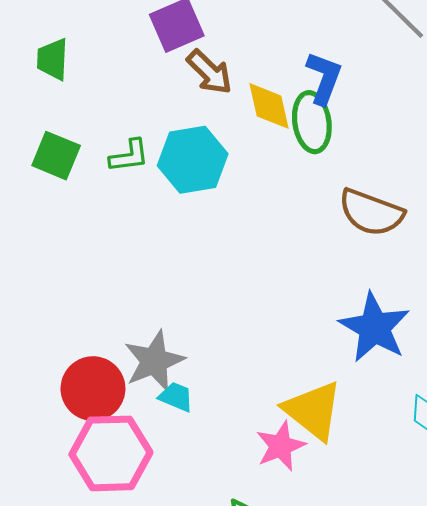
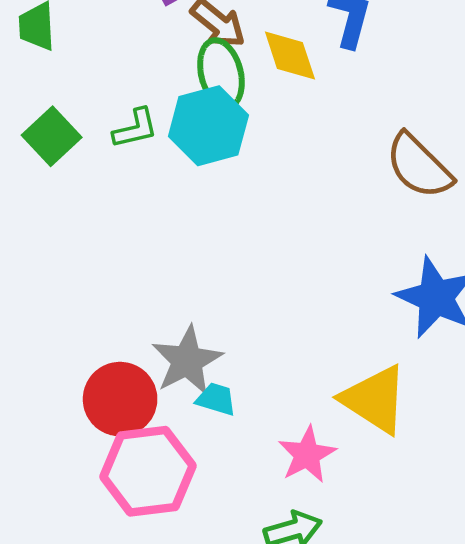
green ellipse: (312, 122) -> (221, 74), moved
green square: (56, 156) -> (52, 136), turned 30
brown semicircle: (371, 212) -> (419, 166), turned 30
pink star: (281, 446) -> (307, 455), moved

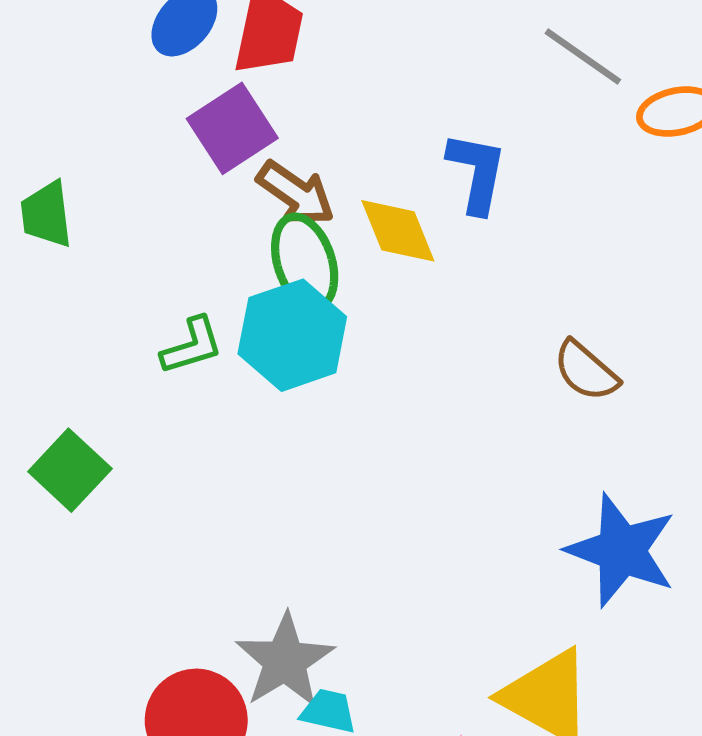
green square: (52, 136) -> (70, 470), moved
brown semicircle: (419, 166) -> (586, 371), size x0.7

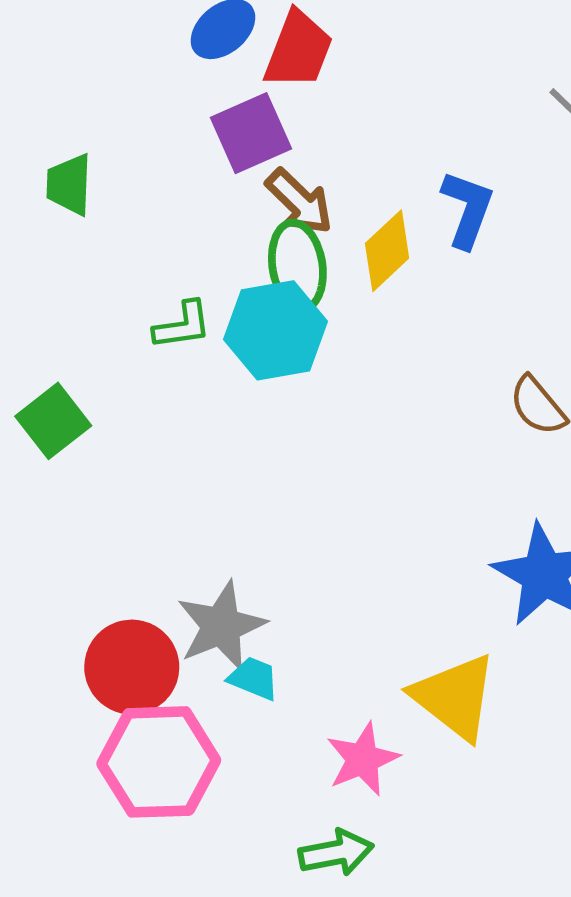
yellow diamond: (398, 231) -> (387, 251), turned 60

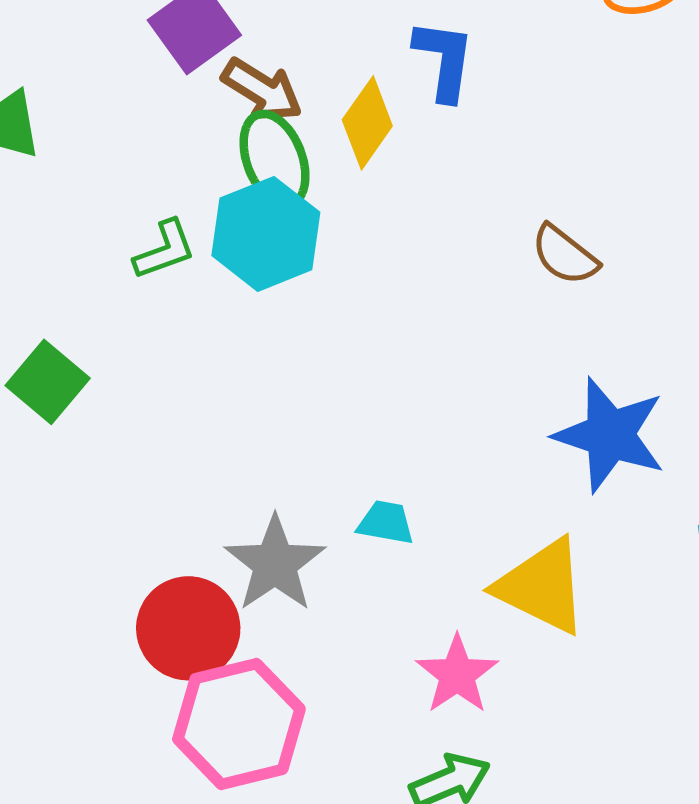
cyan trapezoid: (254, 678) -> (386, 523), moved

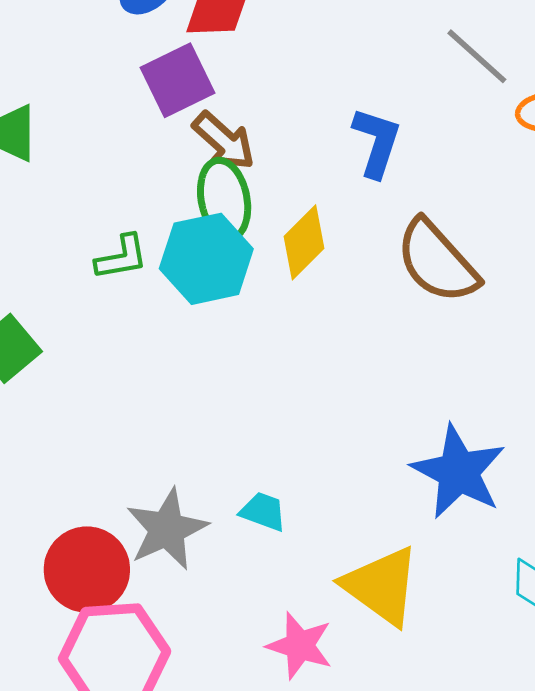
yellow diamond: (367, 123) -> (304, 242), moved
brown semicircle: (565, 255) -> (437, 261), moved, size x1.6
pink star: (457, 675) -> (300, 646), turned -30

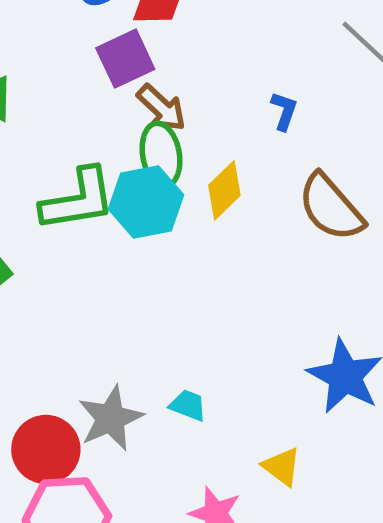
blue L-shape: (377, 142) -> (284, 111), size x0.7
green L-shape: (122, 257) -> (78, 200), size x1.8
yellow triangle: (381, 586) -> (282, 467), size x0.6

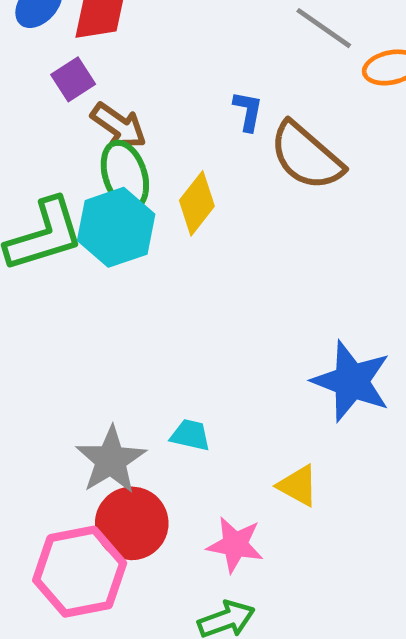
purple square: (125, 59) -> (73, 79), size x0.7
brown semicircle: (331, 207) -> (306, 156), moved
red circle: (46, 449) -> (132, 523), moved

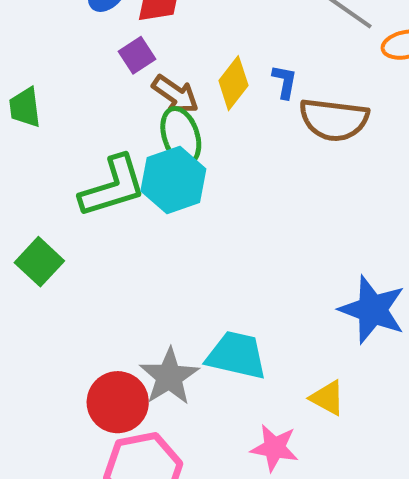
brown semicircle: (306, 156) -> (334, 120), turned -34
yellow diamond: (197, 203) -> (233, 83), moved
cyan trapezoid: (190, 435) -> (236, 355), size x1.8
red circle: (132, 523) -> (118, 402), moved

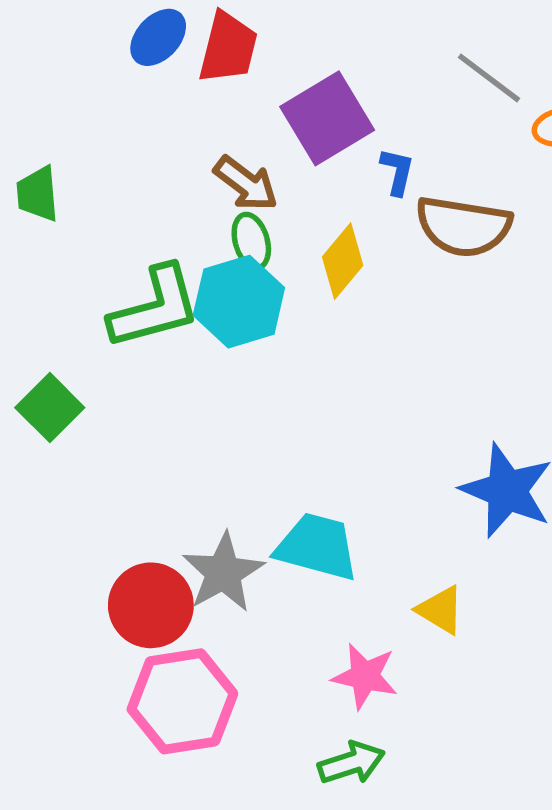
purple square: (137, 55) -> (327, 118), moved, size x1.8
yellow diamond: (233, 83) -> (343, 261), moved
green ellipse: (181, 136) -> (251, 241), size x0.7

